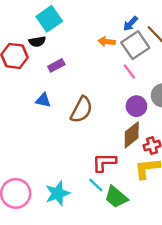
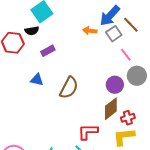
blue arrow: (130, 24) -> (110, 16), size x1.6
gray square: (135, 45) -> (114, 34), size x0.7
pink line: (129, 71) -> (126, 55), moved

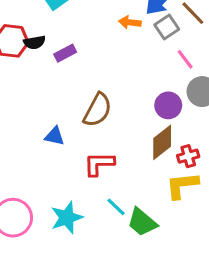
black semicircle: (32, 31) -> (34, 42), moved
blue triangle: (37, 80) -> (54, 136), moved
red L-shape: (88, 132) -> (99, 164), moved

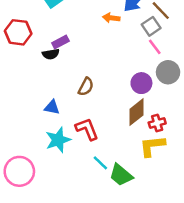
gray square: (167, 27) -> (151, 26), moved
black semicircle: (34, 42) -> (51, 54), moved
brown semicircle: (98, 110) -> (86, 87), size x0.7
red L-shape: (99, 164) -> (87, 129), turned 70
cyan star: (67, 218) -> (58, 140), moved

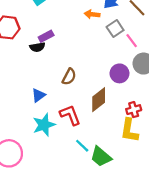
gray square: (151, 26) -> (115, 28), moved
blue triangle: (52, 107) -> (38, 95), turned -48
brown diamond: (137, 112) -> (99, 100), moved
yellow L-shape: (152, 146) -> (129, 130), turned -75

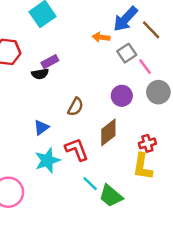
purple circle: (119, 73) -> (122, 96), moved

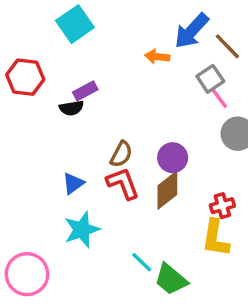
gray square: (127, 53) -> (210, 79), moved
purple circle: (122, 96) -> (173, 158), moved
red L-shape: (77, 149) -> (123, 183), moved

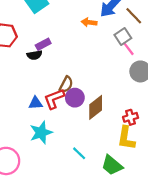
purple circle: (173, 158) -> (75, 98), moved
blue triangle: (73, 183) -> (36, 103), turned 32
red L-shape: (123, 183) -> (54, 99), moved, turned -90
green trapezoid: (171, 279) -> (112, 165), moved

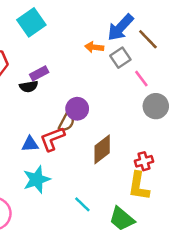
gray square: (123, 37) -> (120, 58), moved
purple circle: (75, 98) -> (77, 109), moved

